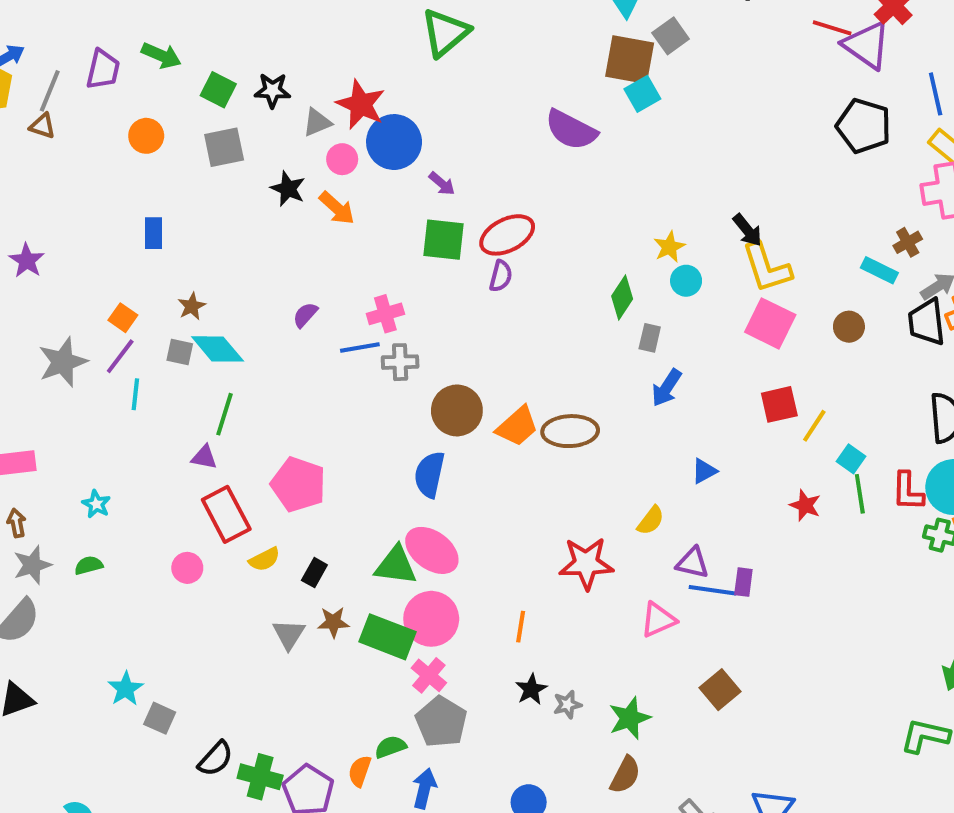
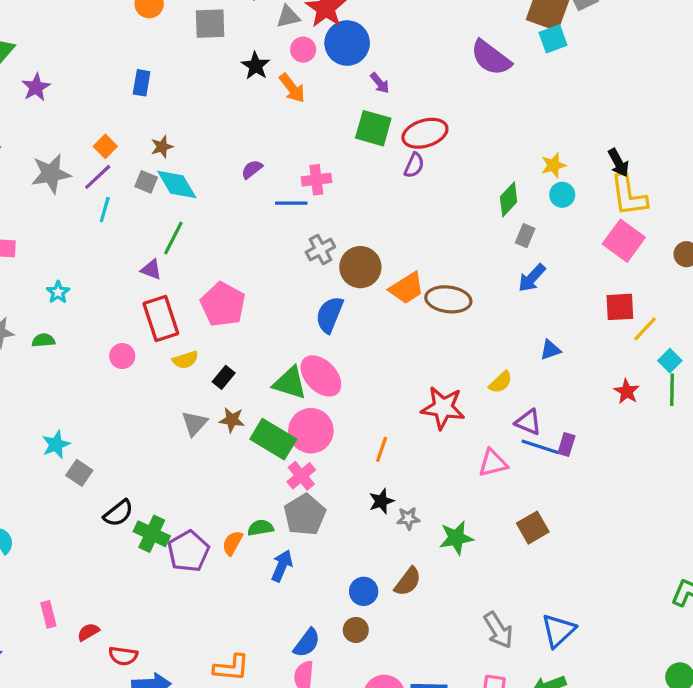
gray cross: (400, 362) -> (320, 250), moved, turned -36
brown semicircle: (625, 775) -> (408, 582), moved

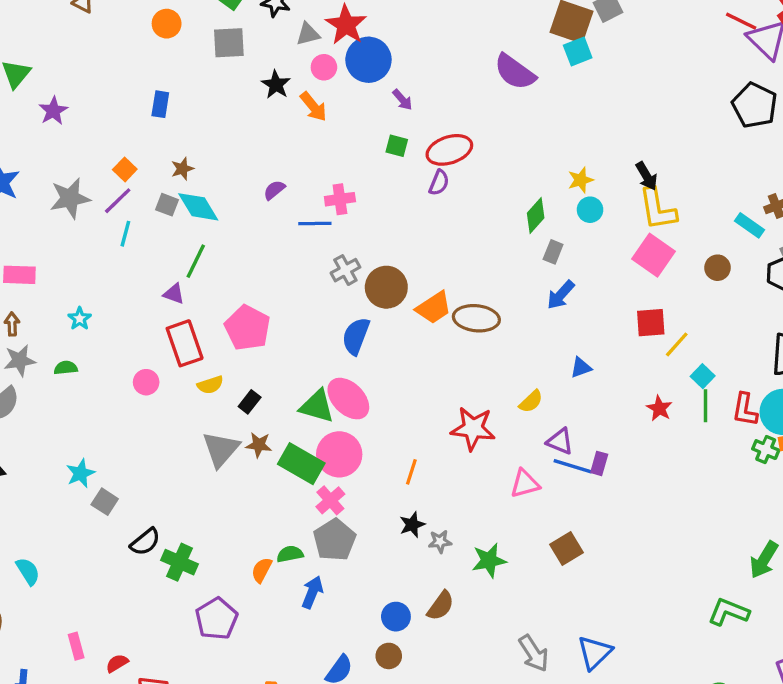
green square: (373, 128) -> (397, 146), size x0.6
gray triangle: (194, 423) -> (221, 449), size x1.4
purple pentagon: (188, 551) -> (216, 619), moved

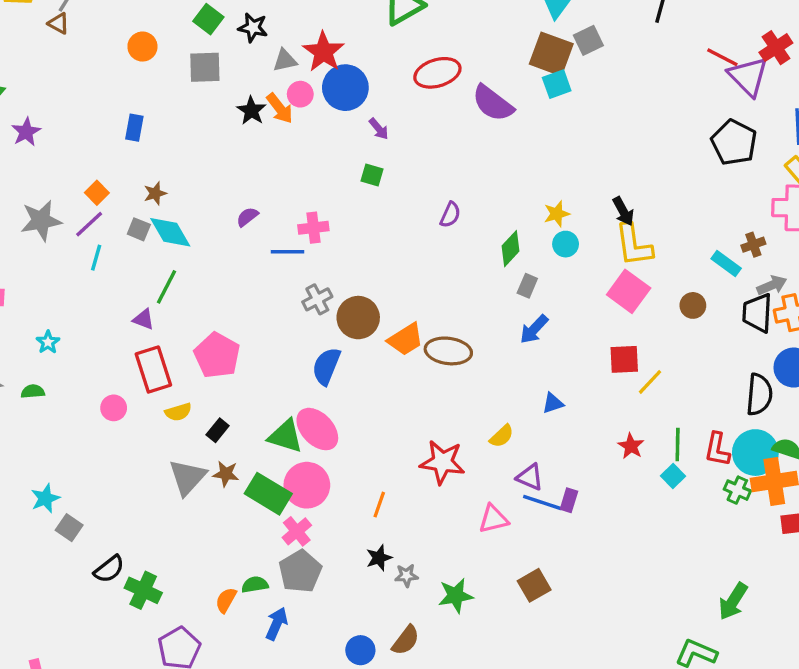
orange arrow: (313, 107) -> (280, 108), moved
red ellipse: (449, 150) -> (437, 73), moved
purple semicircle: (439, 183) -> (450, 215), moved
cyan square: (703, 376) -> (673, 476), moved

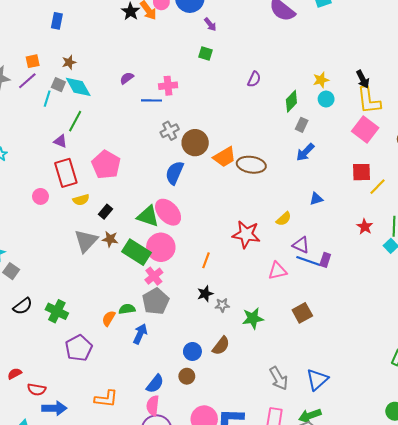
orange square: (97, 193) -> (33, 61), turned 32
cyan line: (96, 258) -> (47, 99), moved
black semicircle: (109, 569) -> (23, 306), moved

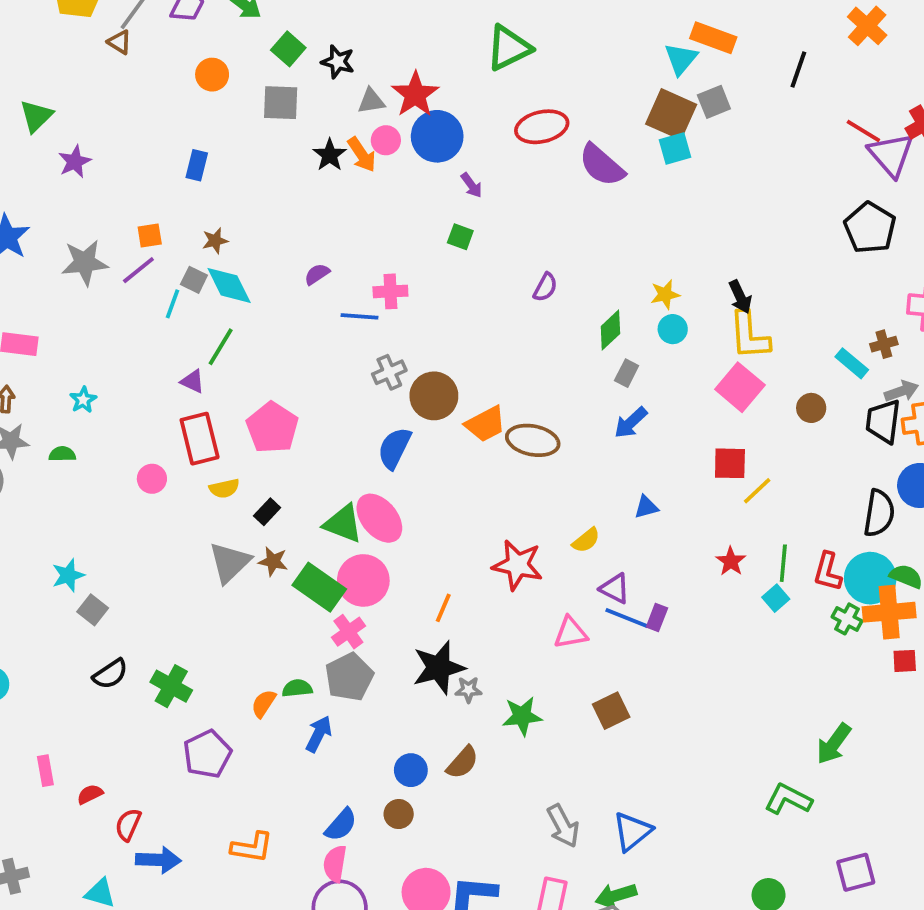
black star: (205, 294) -> (439, 668), size x1.8
red semicircle: (37, 389) -> (128, 825), turned 102

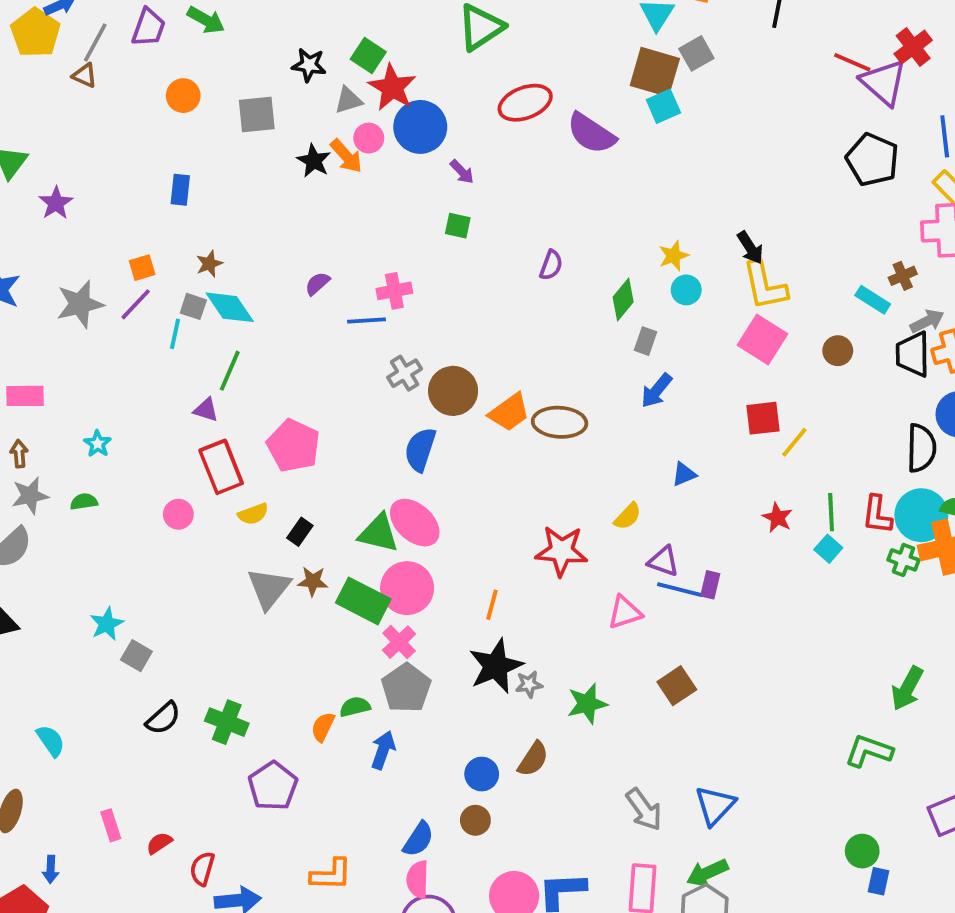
green square: (288, 49) -> (368, 56), moved

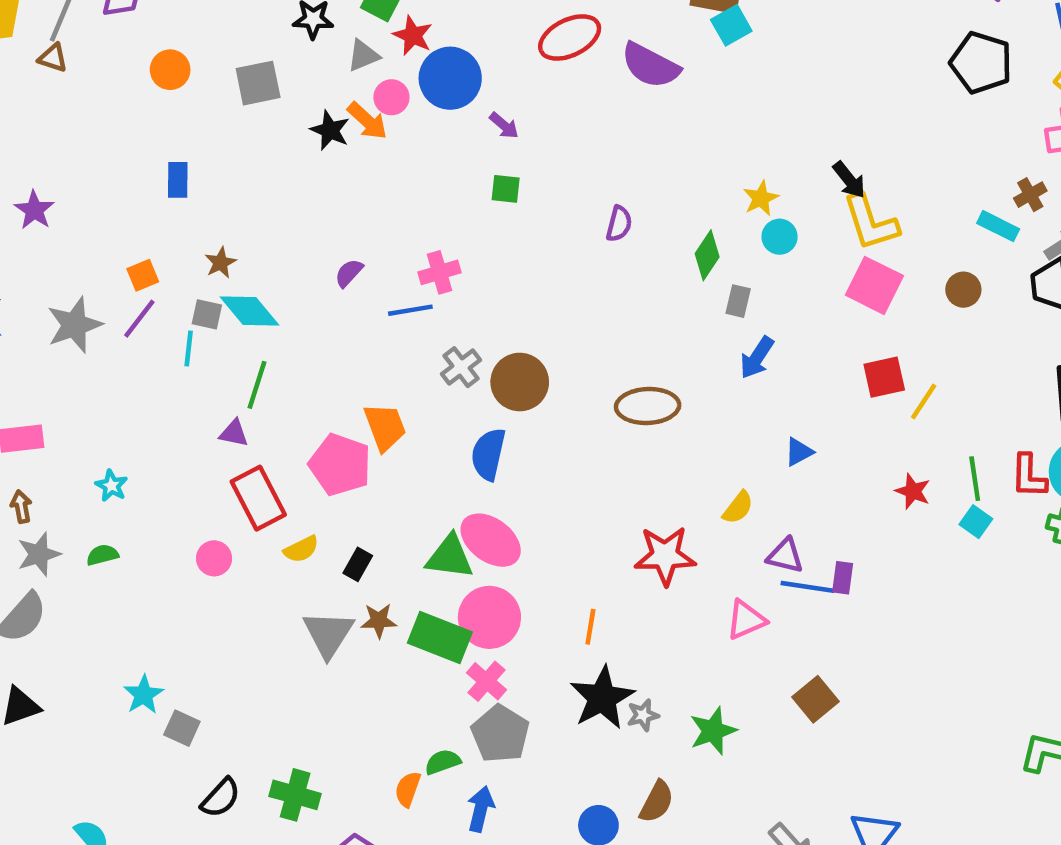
red star: (392, 87) -> (413, 35), size x0.7
orange trapezoid: (509, 412) -> (385, 427), moved, turned -69

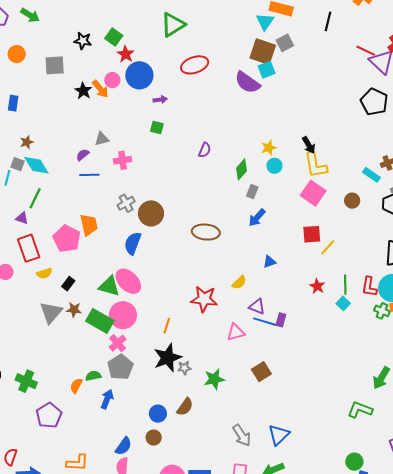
gray triangle: (363, 56) -> (102, 139), moved
purple semicircle: (650, 65) -> (247, 82), moved
purple arrow: (504, 126) -> (160, 100), turned -56
blue line: (410, 310) -> (89, 175), moved

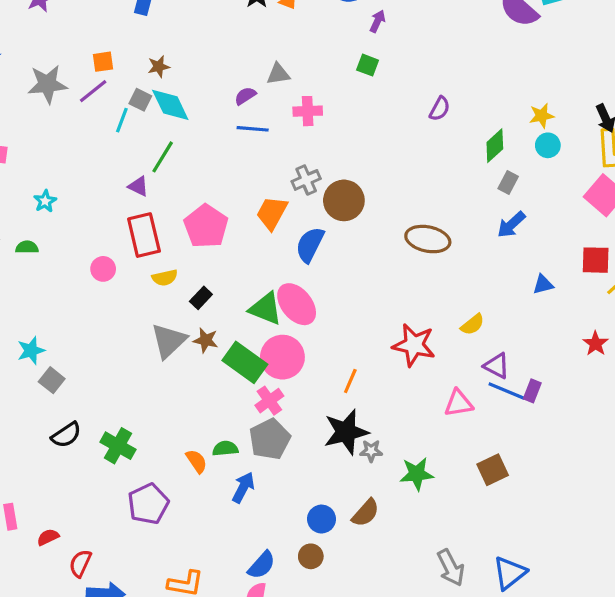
purple arrow: (160, 100) -> (378, 21), turned -64
orange trapezoid: (89, 225) -> (272, 213), moved, turned -145
blue triangle: (269, 262) -> (543, 284), moved
orange semicircle: (76, 386) -> (197, 461), turned 112

